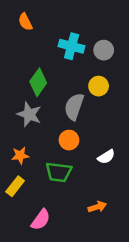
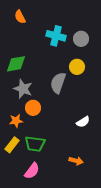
green diamond: (38, 82) -> (16, 64), moved, turned 45
orange circle: (69, 140) -> (33, 108), moved
green trapezoid: (59, 172) -> (35, 144), moved
orange arrow: (97, 207) -> (76, 161), turned 32

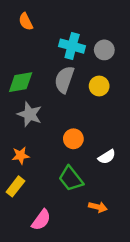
gray semicircle: (58, 83) -> (64, 80), moved
orange circle: (33, 108) -> (73, 139), moved
green trapezoid: (35, 144) -> (71, 179), moved, turned 45

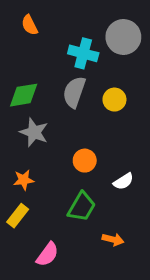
gray circle: (104, 50) -> (123, 37), moved, size x1.5
green trapezoid: (71, 179) -> (82, 207), turned -112

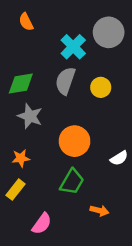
cyan cross: (83, 53) -> (73, 47), turned 30
orange circle: (85, 161) -> (75, 141), size x1.5
white semicircle: (123, 181) -> (119, 158), moved

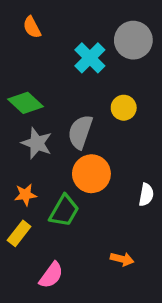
gray semicircle: (65, 81) -> (80, 132), moved
green diamond: (21, 83) -> (25, 103), turned 52
white semicircle: (119, 158) -> (146, 195), turned -48
green trapezoid: (72, 182) -> (64, 211), moved

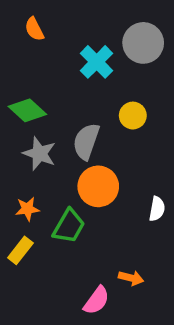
pink semicircle: (51, 275) -> (97, 300), moved

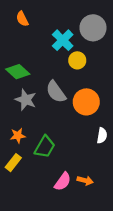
yellow circle: (133, 116) -> (77, 60), moved
gray semicircle: (86, 141) -> (56, 92), turned -55
orange circle: (98, 186) -> (86, 102), moved
pink semicircle: (97, 300) -> (63, 182), moved

